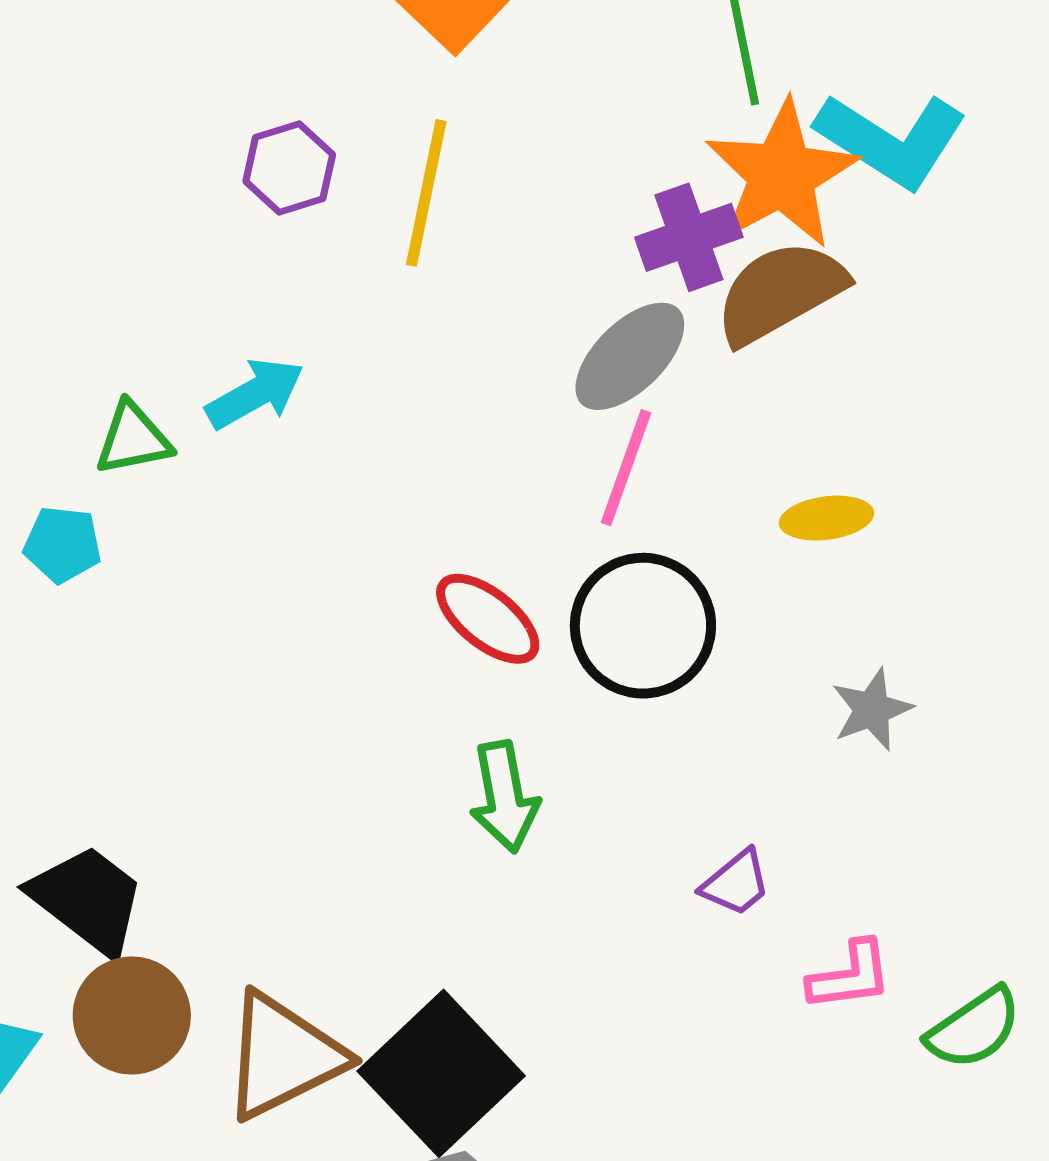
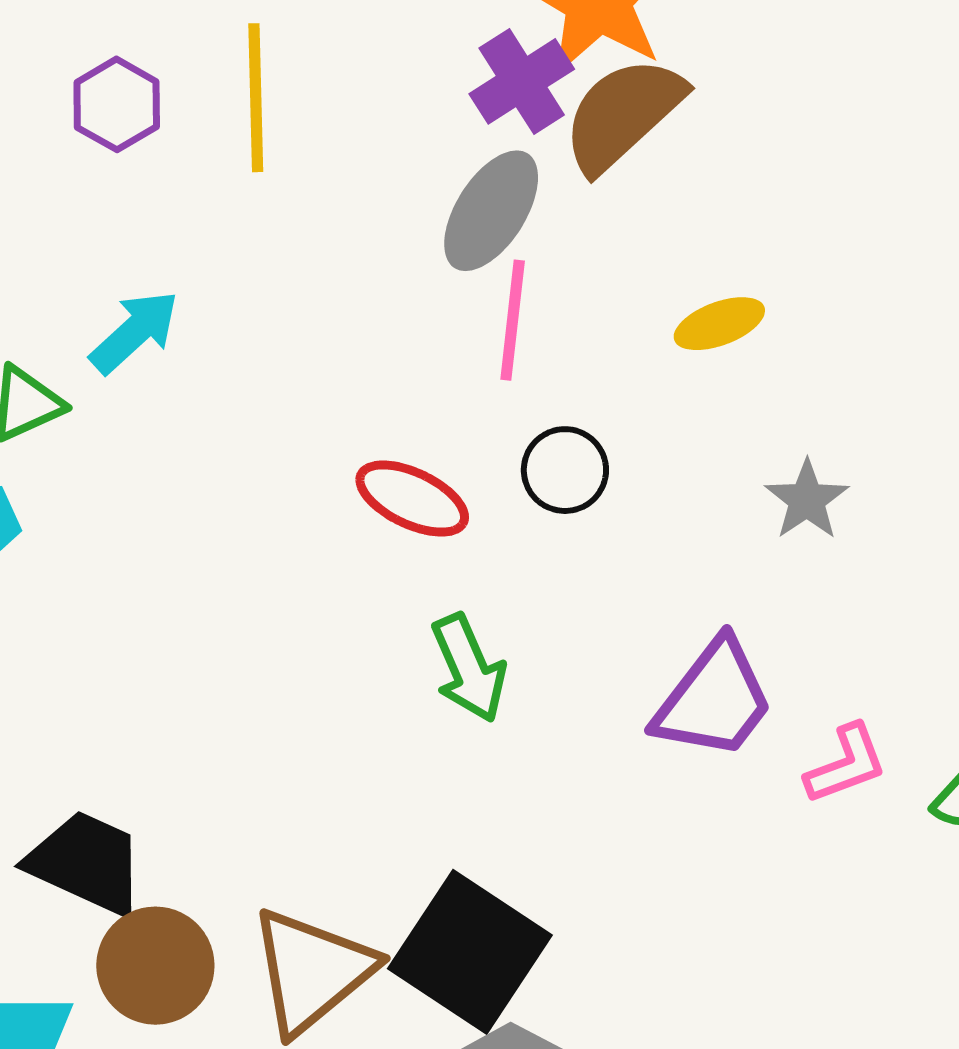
black circle: (643, 626) -> (565, 470), size x0.6
purple trapezoid: (736, 883) -> (714, 700), size x1.8

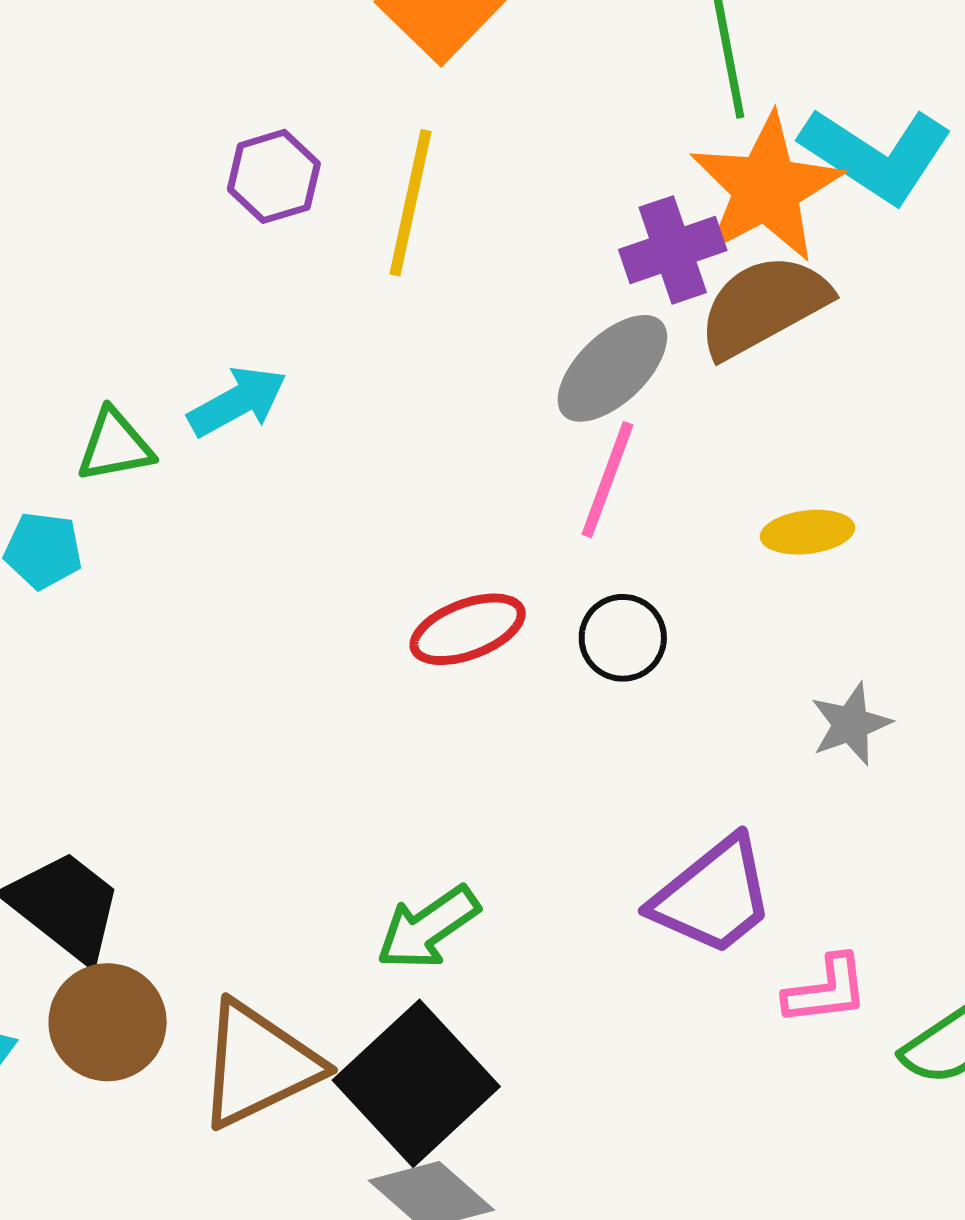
red ellipse: (412, 499) -> (468, 629), turned -60
green arrow: (469, 668) -> (428, 928), moved, turned 65

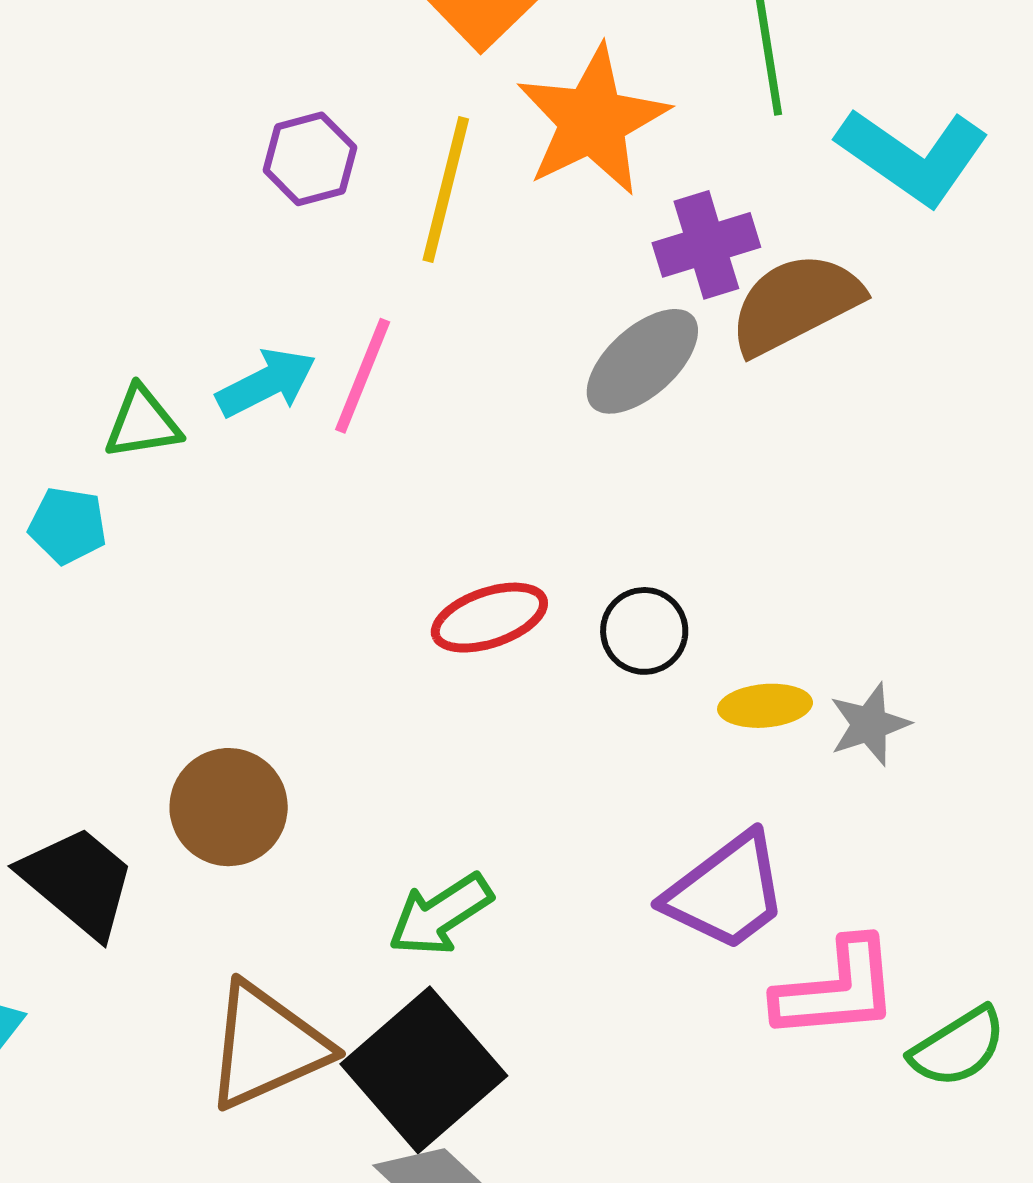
orange star: (766, 188) -> (592, 121), moved
pink line: (607, 480) -> (363, 376), moved
yellow ellipse: (807, 532) -> (765, 706), moved
pink L-shape: (826, 990) -> (837, 989), size x1.5
brown circle: (108, 1022) -> (229, 807), moved

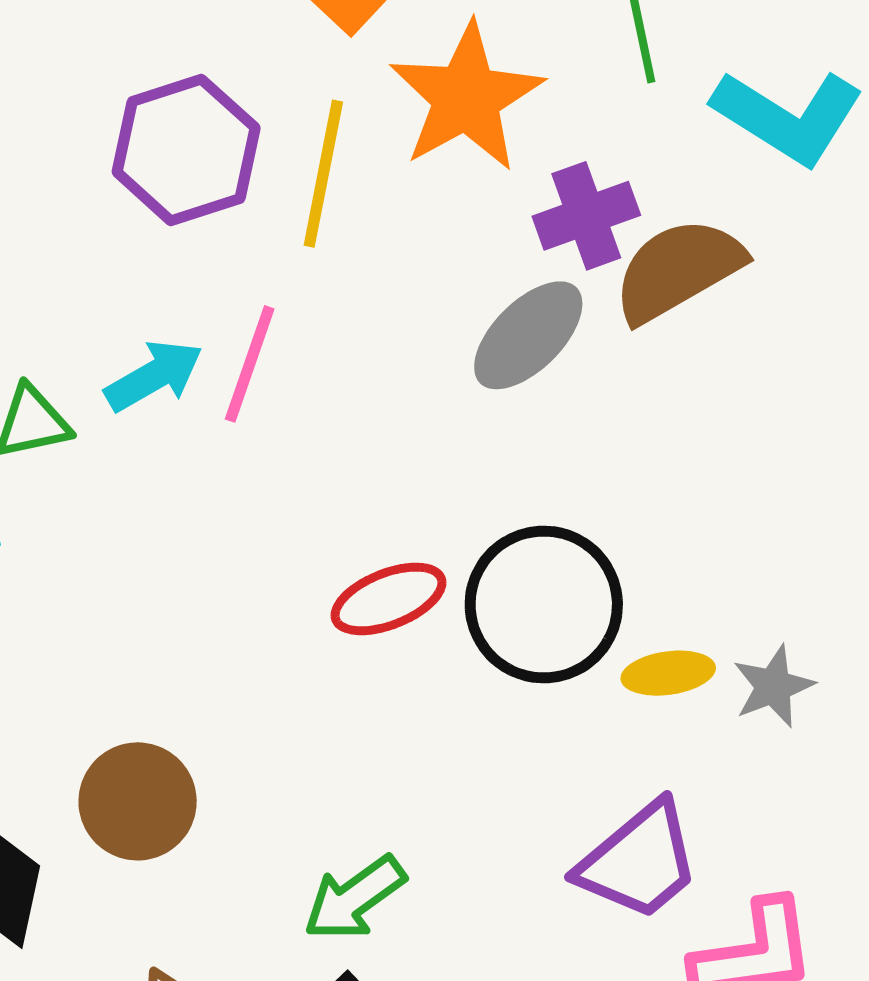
purple hexagon: (310, 159) -> (186, 150), size x1.6
black circle: (644, 631) -> (544, 604), size x1.8

